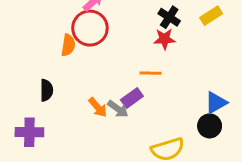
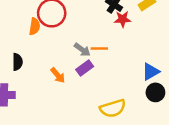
red star: (165, 39) -> (123, 19), moved
gray arrow: (118, 109) -> (82, 50), moved
black circle: (210, 126) -> (155, 92), moved

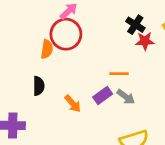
gray arrow: (82, 50) -> (126, 97), moved
black semicircle: (17, 62) -> (39, 86), moved

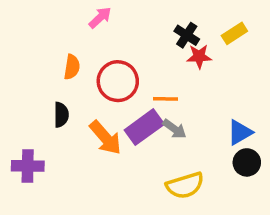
red circle: (66, 34) -> (118, 81), moved
purple rectangle: (103, 95) -> (144, 127), size x1.5
orange arrow: (73, 104) -> (105, 138), size x1.5

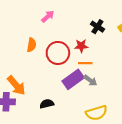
red star: (199, 56) -> (81, 46), moved
black semicircle: (61, 115) -> (47, 104), moved, turned -104
orange arrow: (105, 138) -> (16, 85), moved

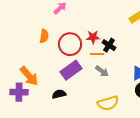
black cross: (97, 27) -> (109, 45), moved
purple rectangle: (73, 79) -> (71, 70), moved

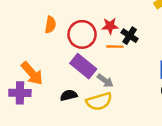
purple rectangle: (71, 70) -> (83, 66), turned 75
gray arrow: (102, 71) -> (105, 81), moved
yellow semicircle: (108, 103) -> (99, 101), moved

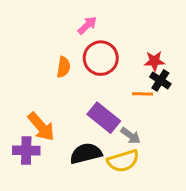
red star: (110, 26) -> (154, 61), moved
red circle: (82, 34) -> (101, 58), moved
black semicircle: (69, 95) -> (86, 153), size x1.5

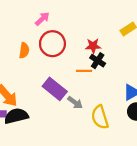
black semicircle: (86, 153) -> (16, 116), moved
yellow semicircle: (123, 161) -> (100, 117), moved, turned 90

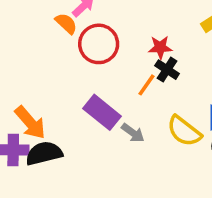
orange semicircle: (24, 50) -> (66, 23), moved, turned -56
orange line: (84, 71) -> (147, 85), turned -56
yellow semicircle: (100, 117) -> (184, 131), moved, turned -35

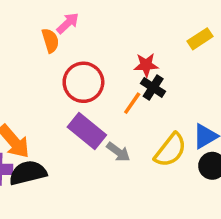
orange semicircle: (66, 23) -> (50, 41), turned 30
red circle: (99, 44) -> (83, 82), moved
yellow semicircle: (184, 131) -> (170, 150), turned -90

